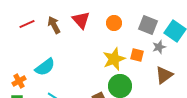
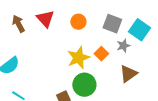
orange square: (137, 55) -> (101, 54), turned 32

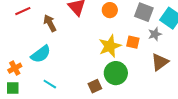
brown arrow: (18, 24) -> (50, 23), moved
orange square: (101, 54) -> (133, 42), turned -32

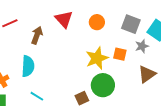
brown arrow: (50, 23) -> (37, 35), turned 48
cyan semicircle: (41, 54) -> (28, 66), turned -50

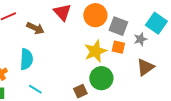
orange circle: (97, 22) -> (95, 15), size x1.5
gray square: (131, 24) -> (118, 26), moved
brown arrow: (37, 35) -> (35, 28), turned 96

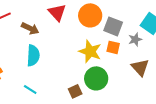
yellow star: (95, 51) -> (90, 51), turned -30
cyan semicircle: (26, 59) -> (33, 55), moved
brown triangle: (145, 67) -> (140, 67), turned -36

